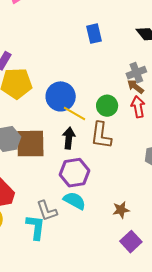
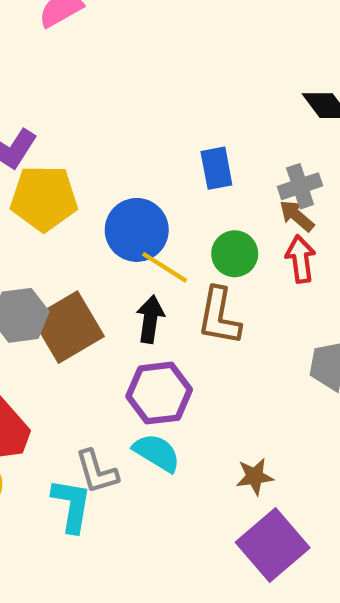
blue rectangle: (94, 34) -> (216, 168), moved
brown square: (30, 144) -> (68, 327), turned -32
purple square: (131, 242) -> (273, 545), size x1.5

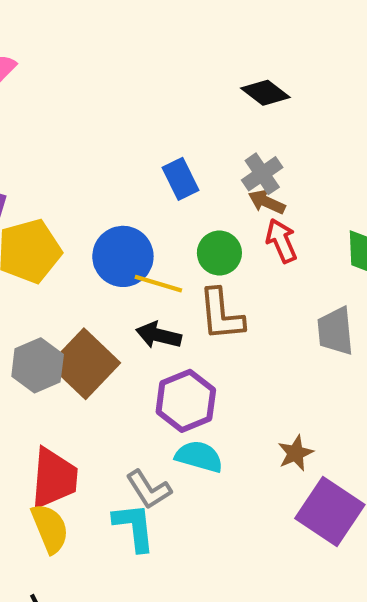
black arrow: (150, 319) -> (159, 335), turned -69

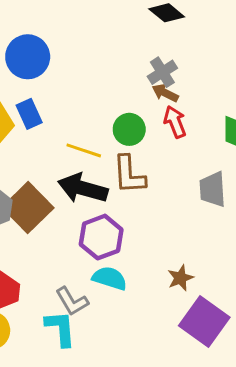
blue rectangle: (180, 179) -> (29, 114), moved
blue circle: (123, 256) -> (28, 57), moved
black arrow: (159, 335) -> (83, 188), size x1.5

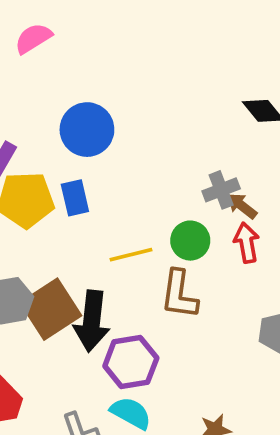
gray cross: (162, 72) -> (221, 190), moved
yellow line: (84, 150) -> (131, 255), turned -44
black arrow: (83, 188) -> (92, 321), moved, turned -111

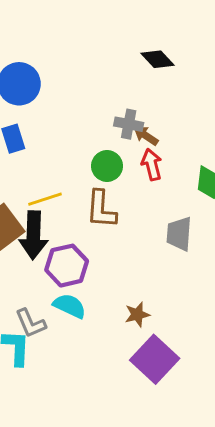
gray cross: (221, 190) -> (129, 124), turned 36
yellow line: (131, 255) -> (45, 199), moved

